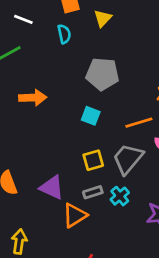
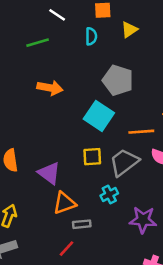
cyan square: (91, 116) -> (99, 116), size x1.6
gray rectangle: (93, 192) -> (82, 224), moved

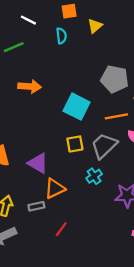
gray pentagon: (118, 80) -> (115, 79), moved
gray rectangle: (82, 224) -> (36, 206), moved

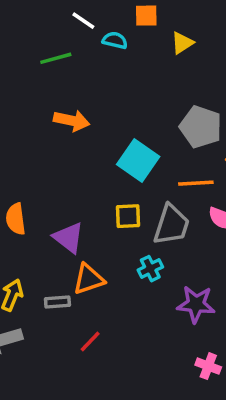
cyan semicircle: (61, 36) -> (115, 40), moved, turned -77
gray trapezoid: (104, 146) -> (171, 225), turned 144

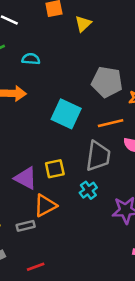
cyan semicircle: (115, 40) -> (31, 59), moved
yellow square: (128, 216) -> (55, 169), moved
red line: (90, 342) -> (36, 267), moved, turned 36

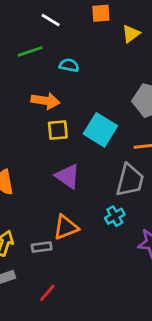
yellow square: (55, 169) -> (58, 130), moved
purple triangle: (26, 178) -> (68, 176), moved
red line: (36, 267) -> (47, 293), turned -36

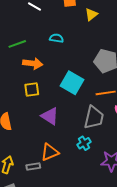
green line: (30, 51) -> (17, 44), moved
cyan semicircle: (69, 65) -> (56, 38), moved
yellow square: (58, 130) -> (32, 89), moved

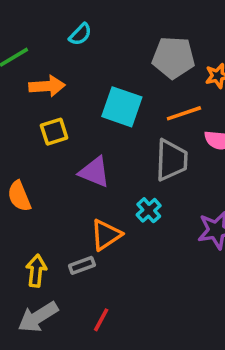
cyan semicircle: (56, 38) -> (80, 34), turned 136
cyan cross: (84, 143) -> (149, 210), moved

